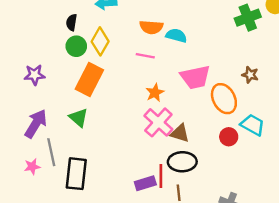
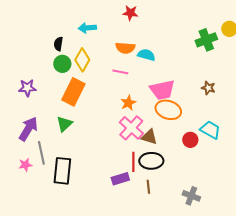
orange ellipse: (224, 99) -> (168, 110), moved, turned -45
green triangle: (79, 118) -> (64, 124), turned 36
red line: (161, 176) -> (133, 162), moved

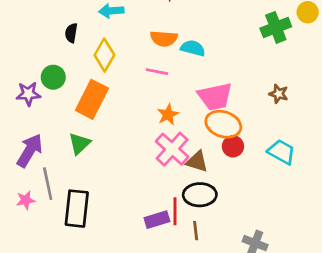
green circle: (62, 64) -> (53, 77), moved
red circle: (190, 140) -> (233, 146), moved
red line: (133, 162) -> (175, 211), moved

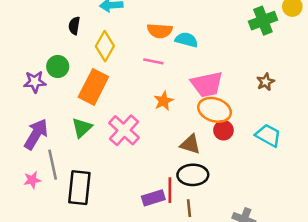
brown star: (279, 94) -> (266, 82), turned 30
pink cross: (172, 149) -> (124, 130), moved

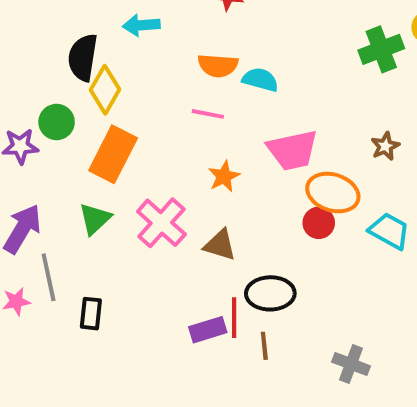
black semicircle: (74, 26) -> (83, 57), size x1.6
yellow diamond: (105, 46) -> (105, 90), moved
orange ellipse: (215, 110) -> (333, 193), moved
brown triangle: (190, 144) -> (220, 245), moved
black rectangle: (79, 188) -> (91, 314), size x0.6

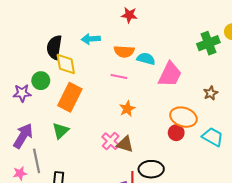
cyan arrow: (141, 25) -> (91, 39), moved
yellow diamond: (105, 90) -> (66, 64), turned -40
pink trapezoid: (293, 150) -> (170, 74), moved, turned -52
pink cross: (161, 223) -> (111, 141), moved, size x0.7

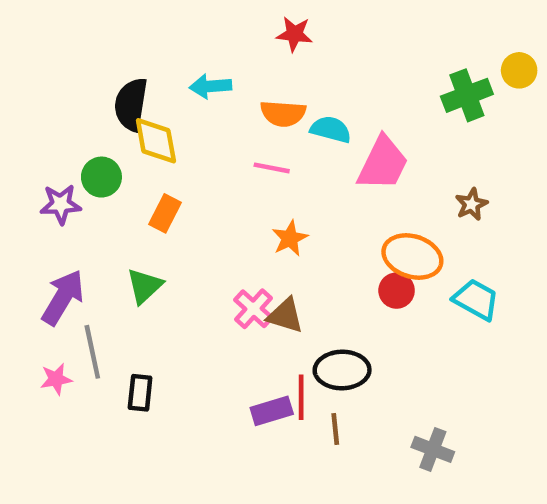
orange rectangle: (70, 97) -> (165, 213), size x0.6

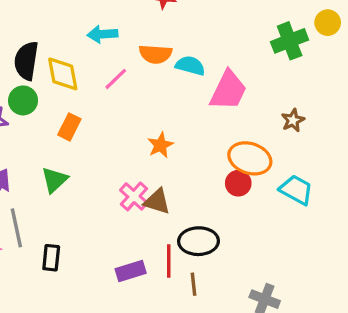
black semicircle: (131, 104) -> (26, 61), moved
pink line: (272, 168) -> (116, 79), moved, turned -55
purple rectangle: (272, 411) -> (131, 271), moved

